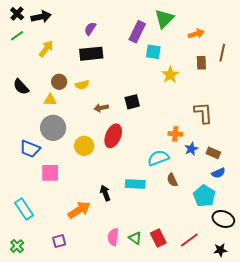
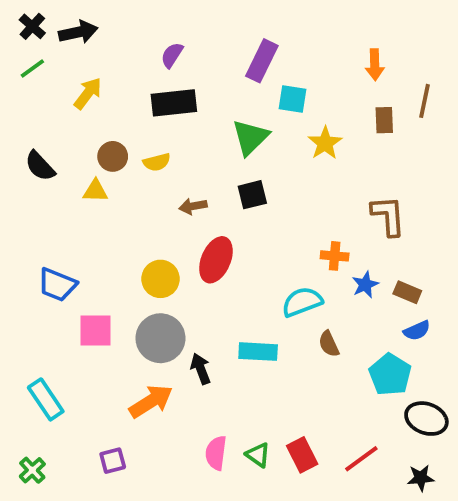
green triangle: (164, 19) -> (250, 137), moved
orange arrow: (196, 34) -> (375, 65), turned 105
gray circle: (53, 128) -> (160, 338), moved

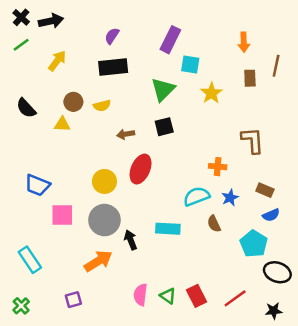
blue star: (365, 285) -> (230, 198), moved

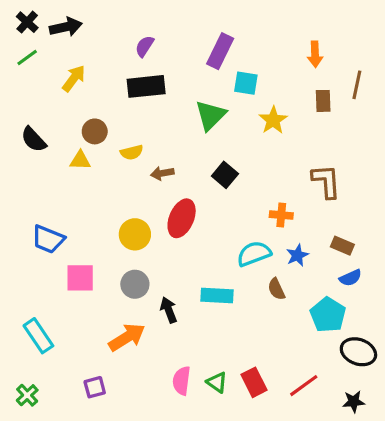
yellow semicircle: (102, 106) -> (132, 152), moved
black square: (164, 127) -> (225, 175), moved, turned -36
gray circle: (104, 220) -> (135, 284), size x0.7

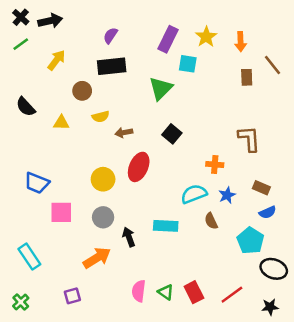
brown line: (357, 85) -> (272, 65), turned -50
yellow star: (273, 120) -> (206, 37), moved
brown circle: (95, 131) -> (82, 91), moved

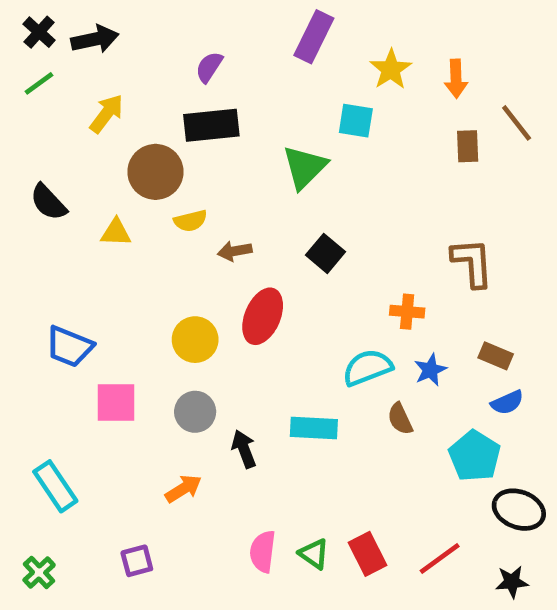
purple rectangle: (168, 39) -> (314, 37), moved
brown circle: (82, 91) -> (155, 172), size x1.5
orange arrow: (97, 258) -> (183, 489), size x0.7

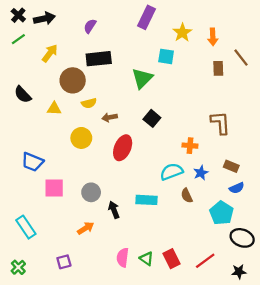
purple semicircle: (209, 67) -> (90, 26), moved
yellow circle: (195, 340) -> (81, 138), moved

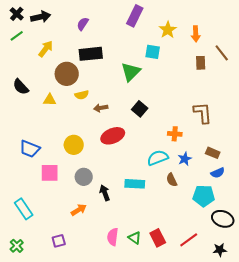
yellow circle: (81, 138) -> (74, 145), moved
red ellipse: (123, 148) -> (113, 136), turned 45
cyan pentagon: (221, 213) -> (204, 196), turned -30

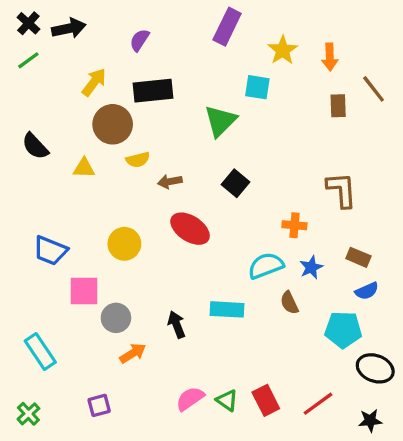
yellow arrow: (46, 49) -> (94, 82), moved
red ellipse: (113, 136) -> (190, 229), turned 55
gray circle: (84, 177) -> (116, 318), moved
pink semicircle: (113, 237) -> (190, 399), turned 48

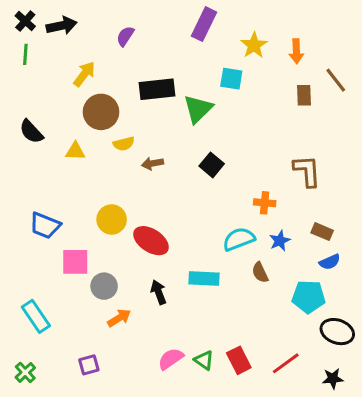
green line: (28, 60) -> (25, 54), turned -50
black rectangle: (153, 91) -> (157, 89), moved
red ellipse: (190, 229) -> (151, 241), moved

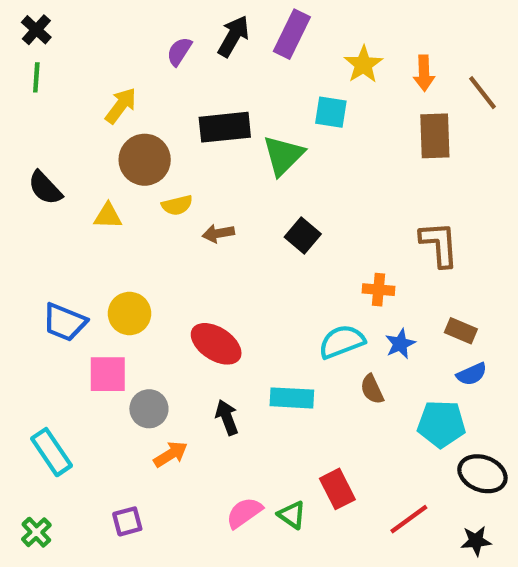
black arrow: (62, 26) -> (233, 36), moved, turned -48
brown line: (336, 80) -> (482, 93), moved
brown rectangle: (304, 95) -> (435, 136), size x1.5
yellow circle: (112, 219) -> (129, 313), moved
red rectangle: (239, 360) -> (337, 489), moved

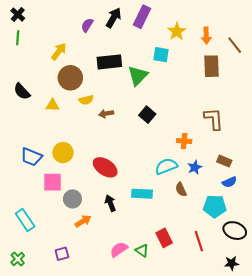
red line: (409, 519) -> (199, 241), moved, turned -72

